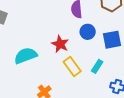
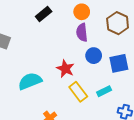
cyan rectangle: (97, 66) -> (104, 91), turned 32

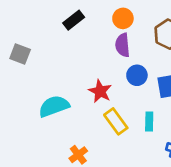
cyan rectangle: (104, 91) -> (149, 122), turned -64

